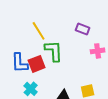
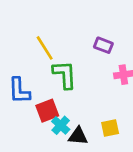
red square: (37, 64) -> (47, 111), moved
cyan cross: (31, 89) -> (61, 125), moved

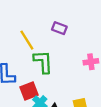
purple rectangle: (103, 45) -> (59, 28), moved

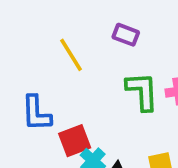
green L-shape: (43, 62) -> (142, 91), moved

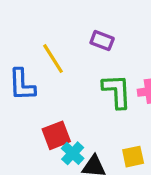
blue L-shape: (36, 113) -> (22, 85), moved

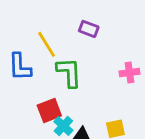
green L-shape: (117, 91) -> (69, 73), moved

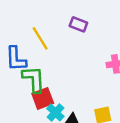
green L-shape: (69, 73) -> (34, 79), moved

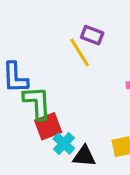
yellow line: (40, 38) -> (80, 52), moved

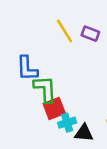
yellow line: (80, 52) -> (65, 31), moved
cyan cross: (64, 144) -> (67, 123), turned 30

